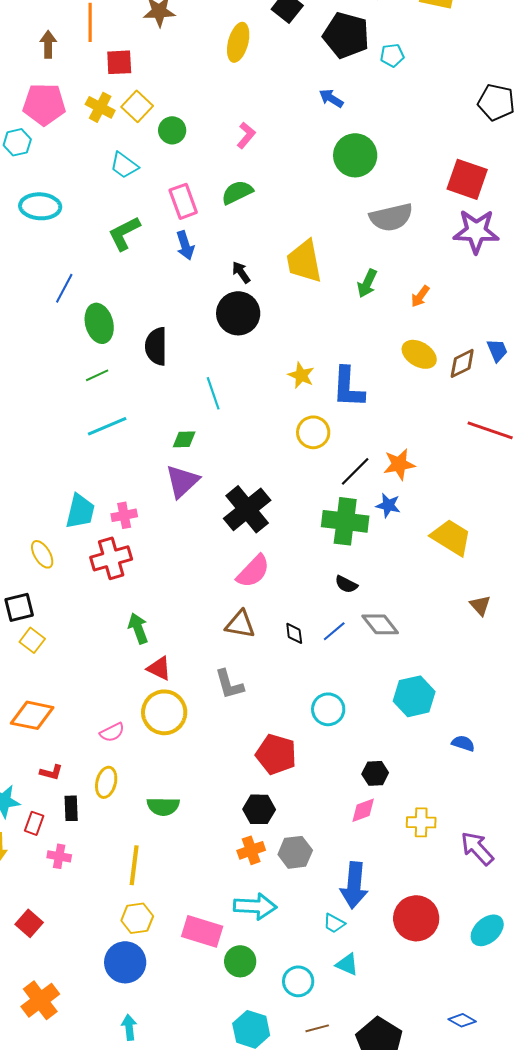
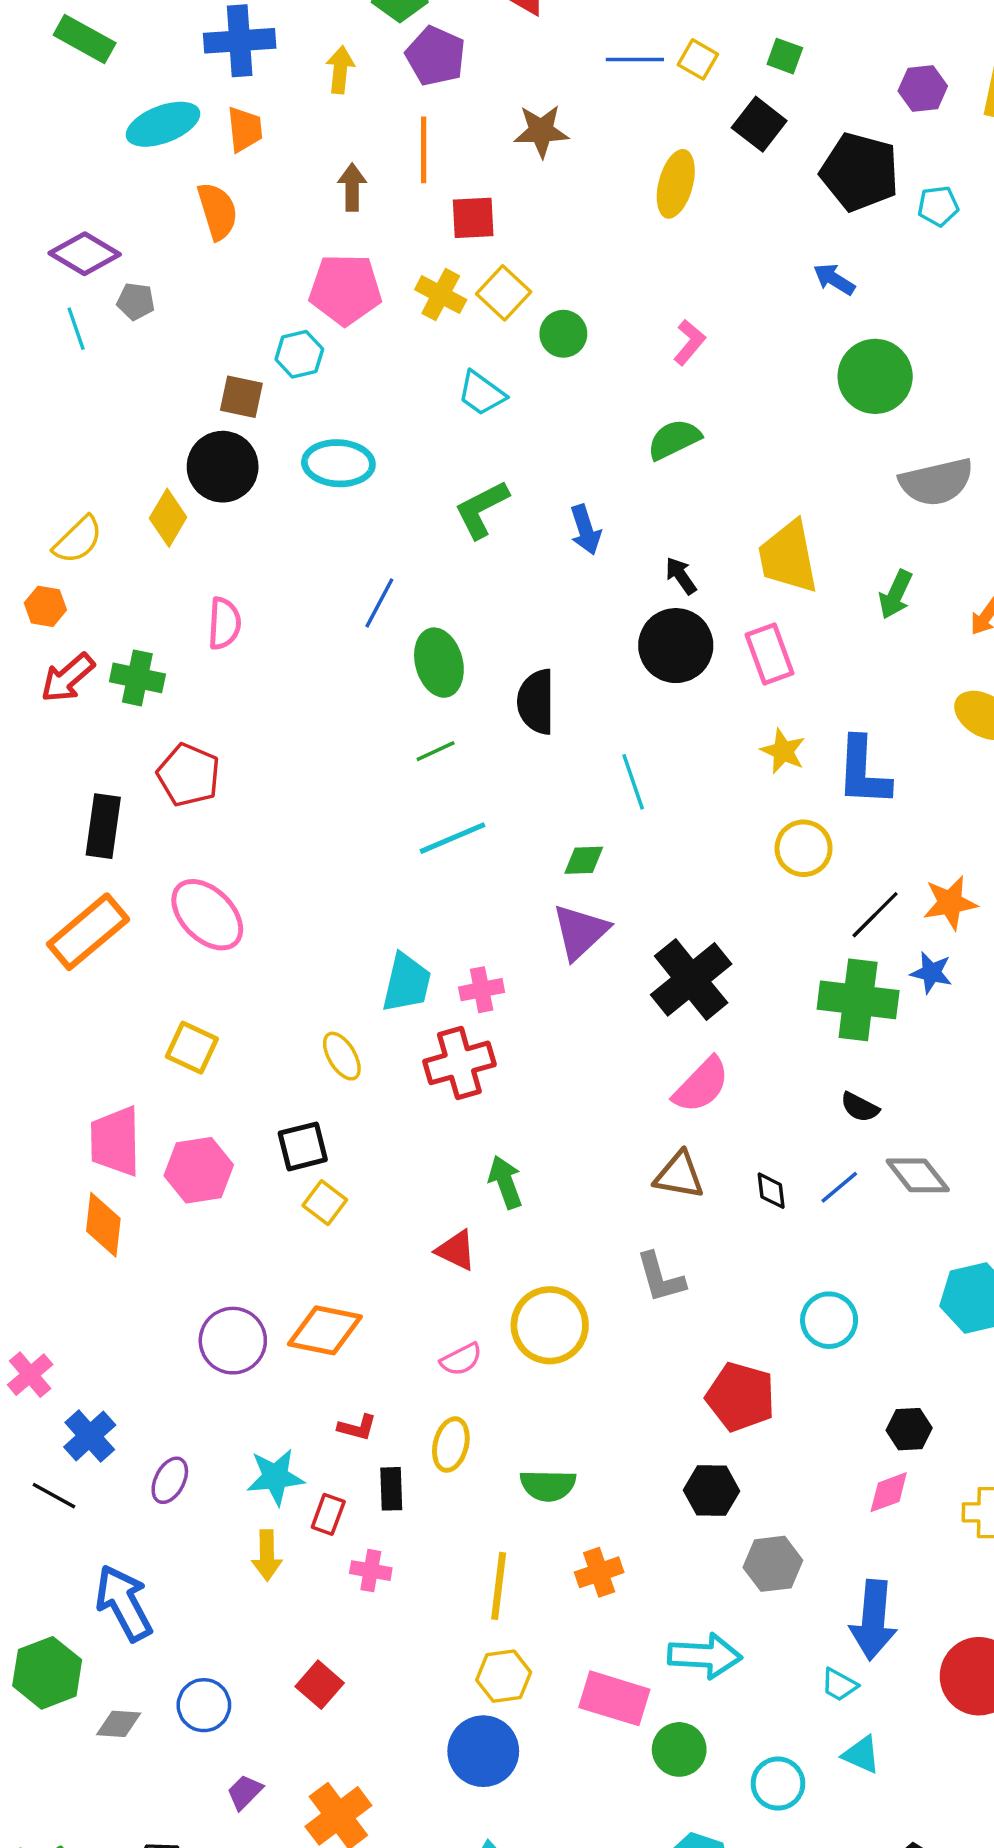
pink rectangle: (183, 201) -> (769, 654), moved
red triangle: (159, 668) -> (456, 1250), moved
orange cross: (251, 850) -> (599, 1572), moved

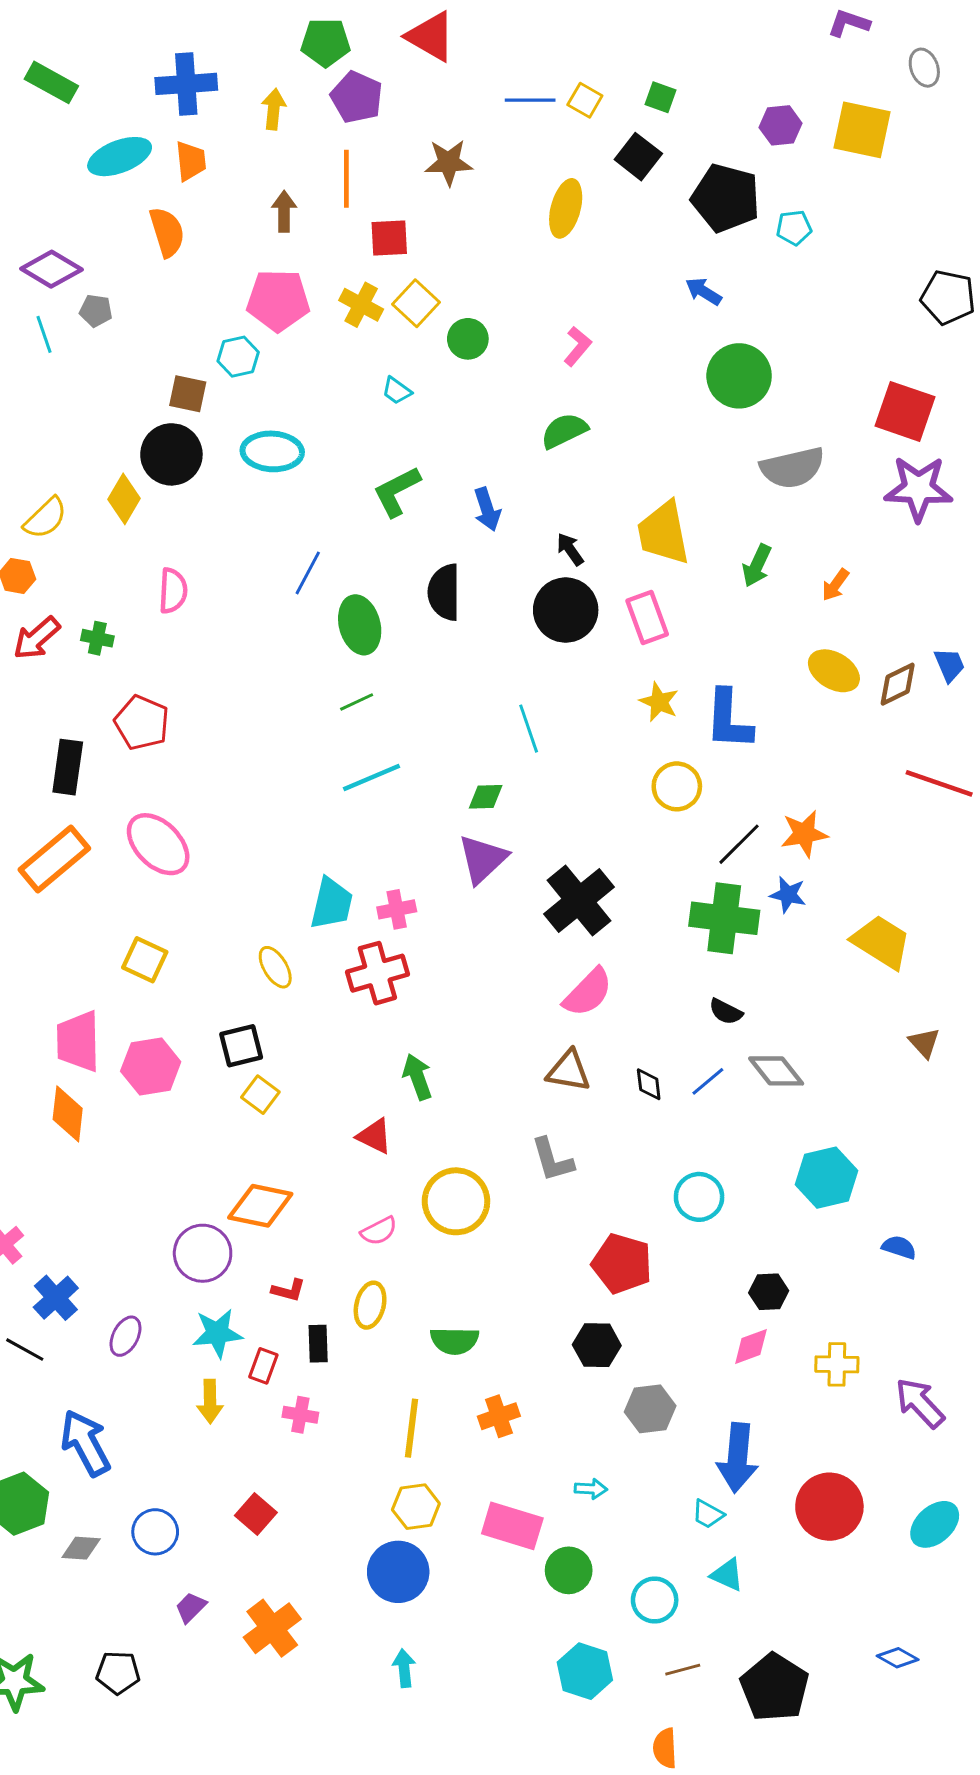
cyan trapezoid: (482, 393) -> (397, 391), size x0.7
green cross: (137, 678) -> (97, 638), size x0.7
black semicircle: (536, 702) -> (444, 592), moved
purple circle: (233, 1341) -> (203, 1253), moved
cyan arrow: (705, 1656) -> (591, 1489), size x0.5

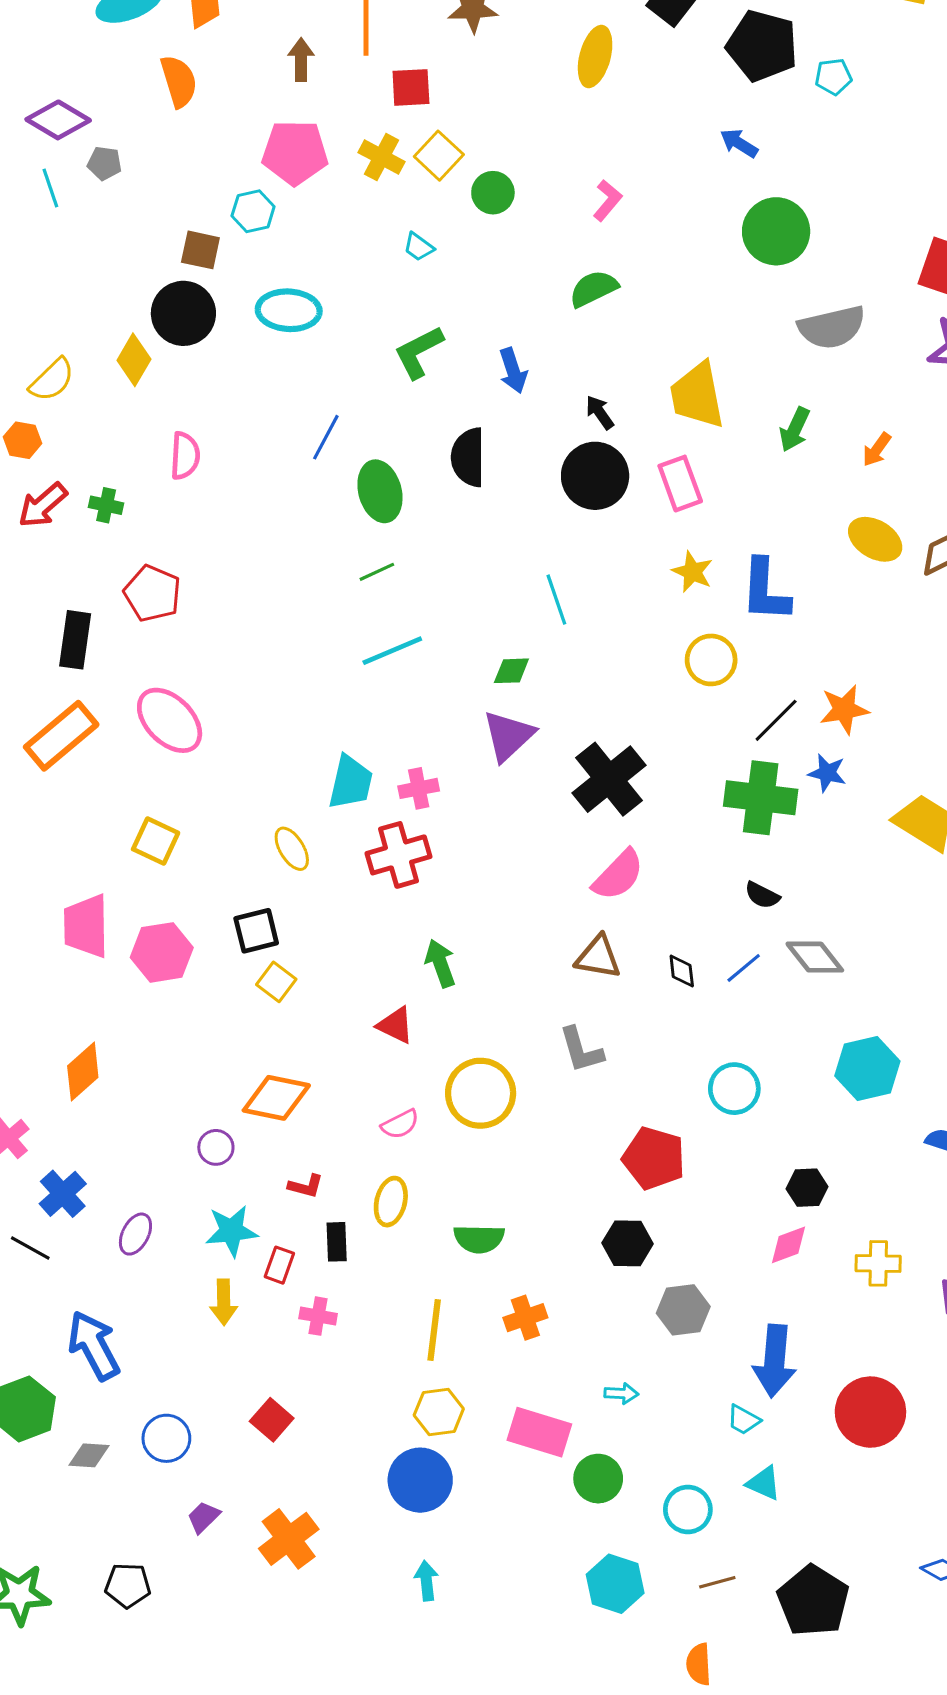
orange diamond: (68, 1114) -> (83, 1072), moved, turned 42
purple circle: (203, 1253) -> (216, 1147), size x0.6

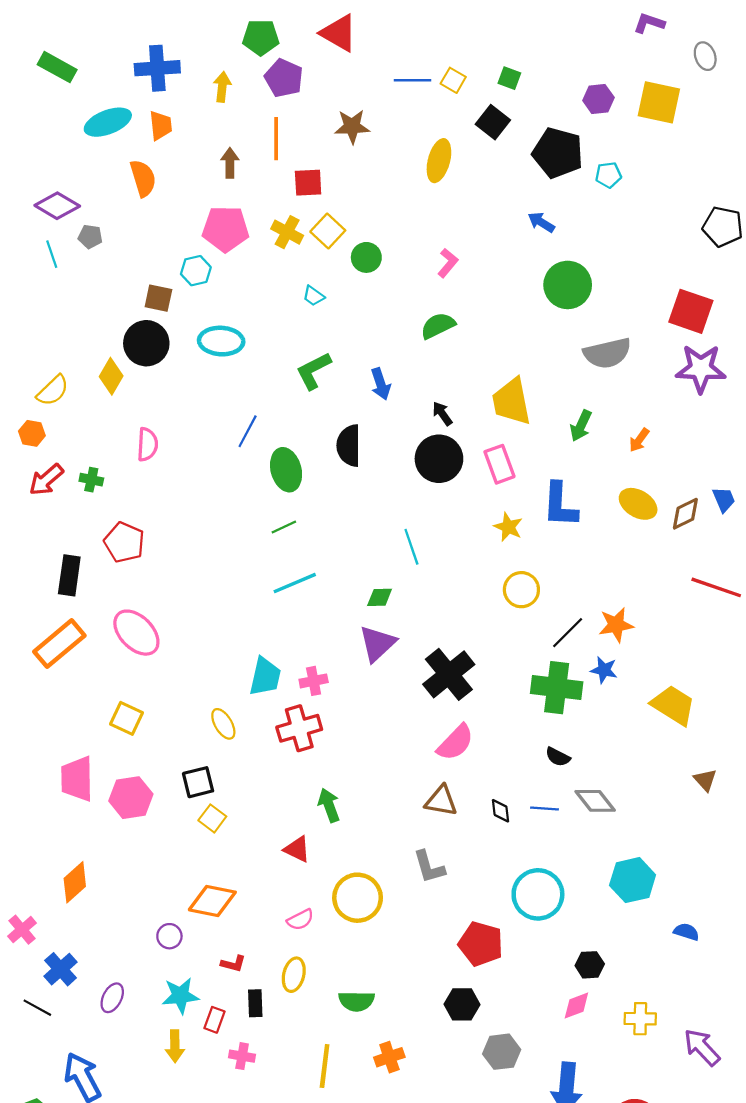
blue L-shape: (765, 590) -> (560, 505), moved
blue line: (744, 968) -> (545, 809), turned 44
cyan circle: (734, 1089) -> (538, 894), size x1.4

